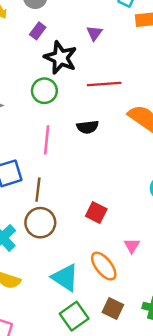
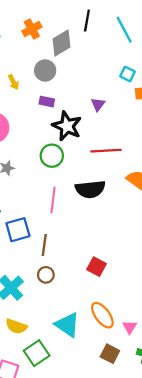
purple rectangle: (38, 31) -> (47, 102), turned 64
black semicircle: (88, 127) -> (90, 189), size x1.5
brown circle: (40, 223) -> (46, 275), size x0.6
pink triangle: (132, 246) -> (130, 327), moved
green square: (74, 316) -> (37, 353), moved

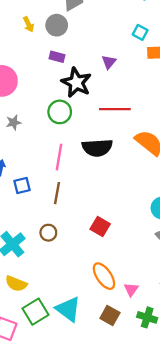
yellow arrow: (14, 82) -> (28, 24), moved
blue square: (18, 230) -> (22, 186), size x0.7
brown line: (44, 245) -> (57, 193), moved
cyan triangle: (67, 325) -> (68, 309), moved

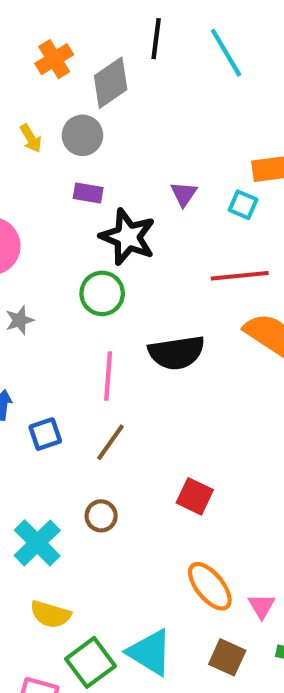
cyan square: (140, 32) -> (243, 205), moved
red line: (115, 109) -> (240, 276), moved
brown line: (57, 193) -> (110, 442), turned 30

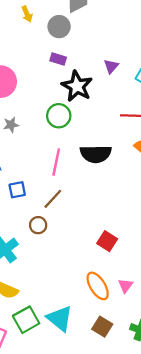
yellow arrow: (31, 138) -> (27, 14), moved
red square: (195, 496) -> (107, 241), moved
brown circle: (101, 516) -> (38, 225), moved
pink triangle: (262, 606) -> (125, 286), moved

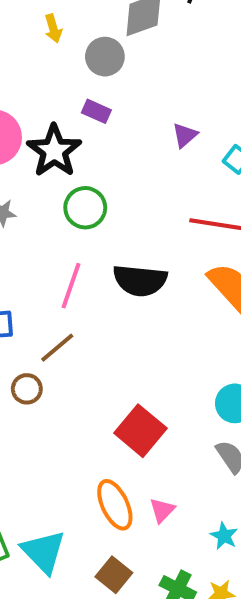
black star: (77, 86) -> (54, 151), moved
red square: (107, 241) -> (140, 431), size x1.4

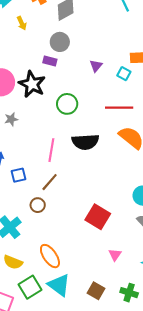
gray circle: (105, 57) -> (60, 42), moved
green circle: (85, 208) -> (67, 104), moved
orange ellipse: (115, 505) -> (50, 256), moved

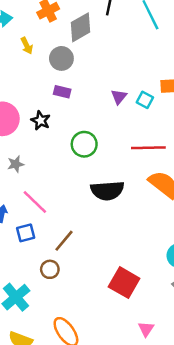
gray circle: (60, 42) -> (61, 58), moved
cyan square: (124, 74) -> (145, 100), moved
black star: (32, 84) -> (41, 120), size x0.6
pink line: (51, 150) -> (35, 202), moved, turned -55

